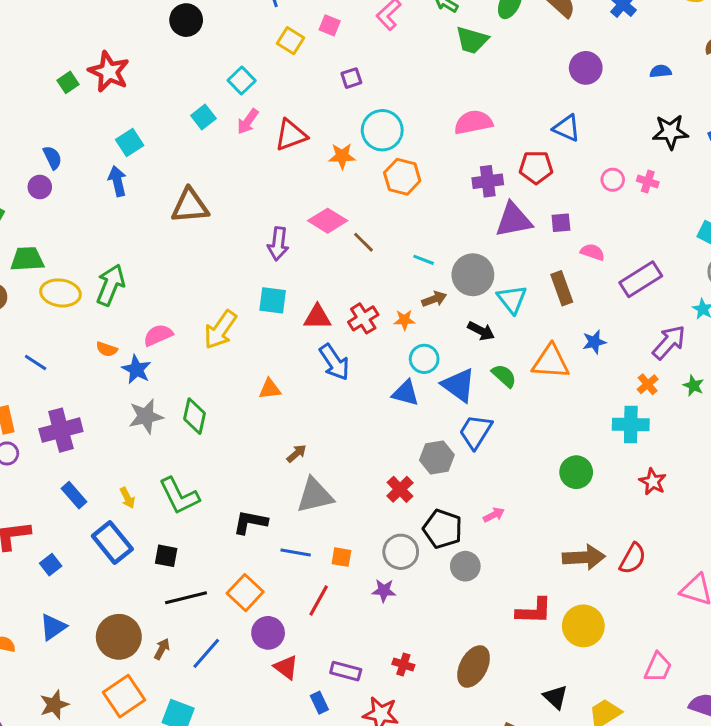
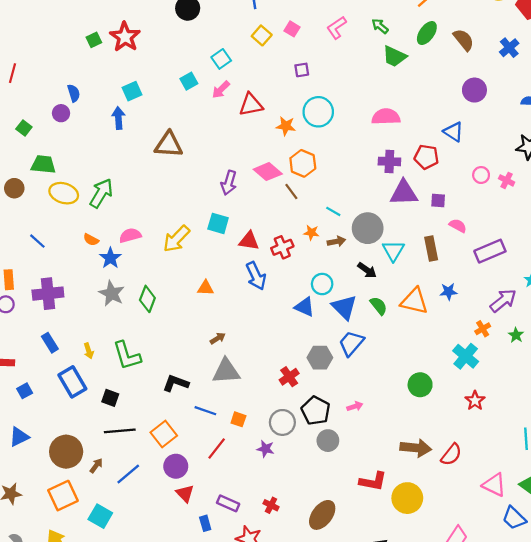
orange hexagon: (402, 177) -> (303, 163), moved
orange star: (404, 320) -> (311, 233), moved
gray star: (146, 416) -> (112, 293), turned 30
cyan cross: (631, 424) -> (466, 356), turned 30

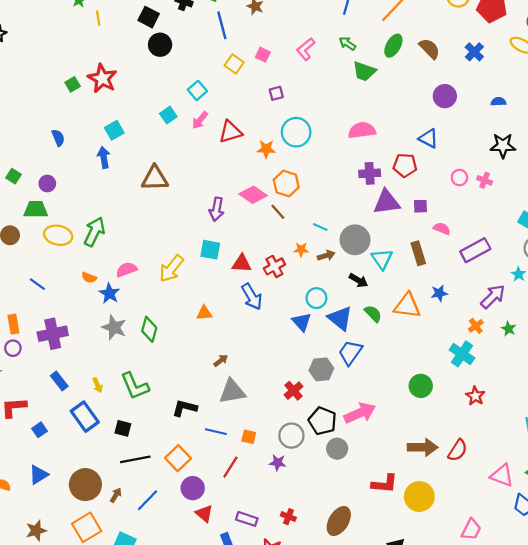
purple circle: (61, 113) -> (47, 183), moved
blue triangle: (305, 307) -> (302, 322), turned 30
pink arrow: (355, 406) -> (360, 413), size x2.0

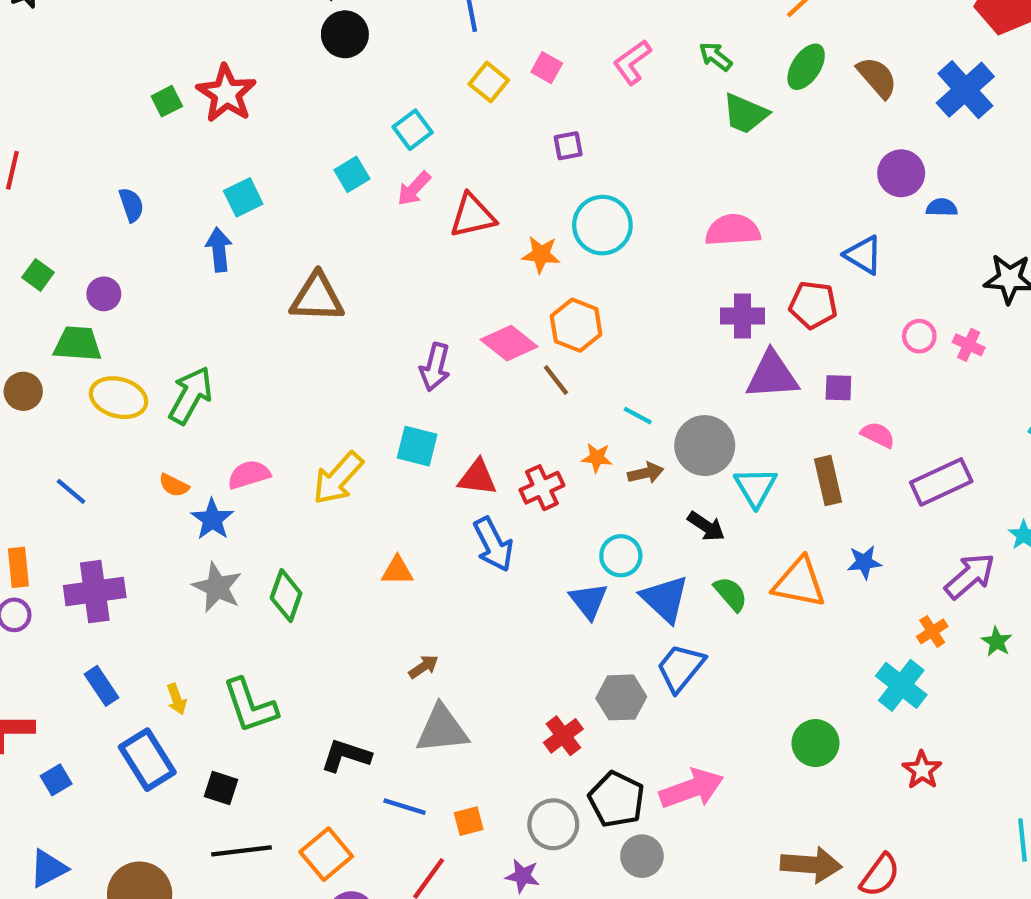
blue cross: (474, 52) -> (965, 90), size x1.5
blue semicircle: (498, 102) -> (942, 207), moved
orange square: (249, 437) -> (469, 821), turned -32

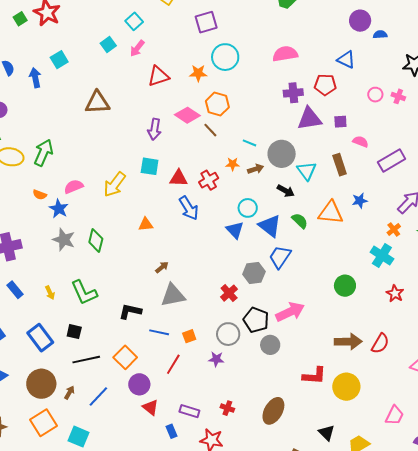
purple square: (568, 146) -> (206, 22), size x1.6
red triangle: (473, 216) -> (158, 76), moved
blue arrow: (219, 250) -> (35, 78), moved
blue rectangle: (147, 760) -> (40, 338), moved

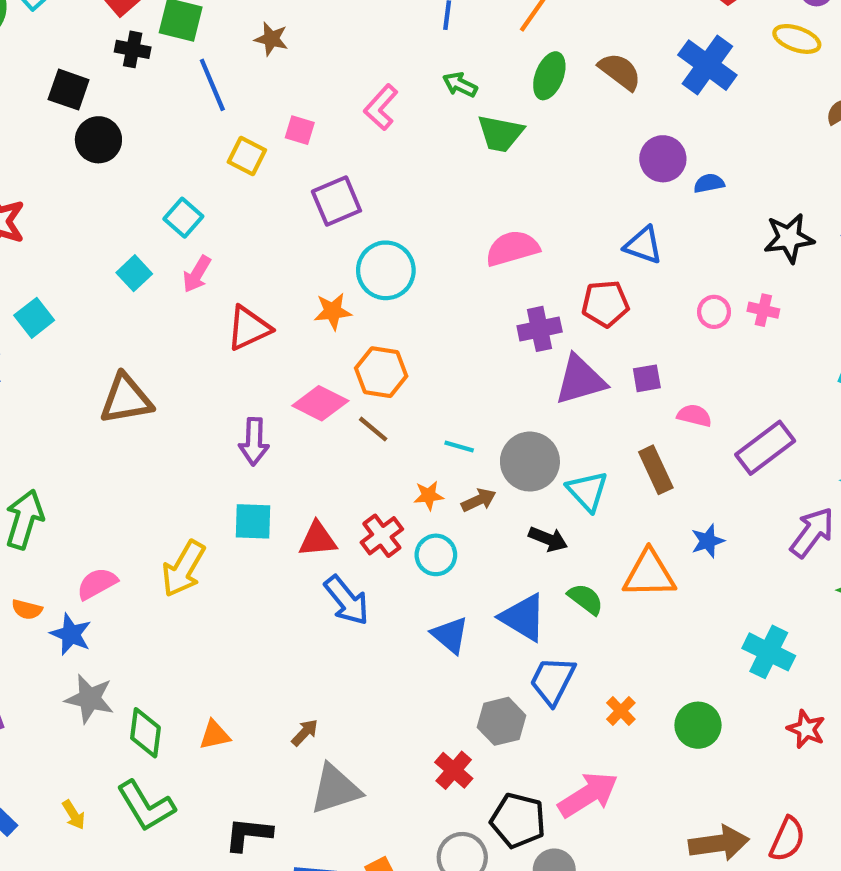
cyan circle: (248, 208) -> (436, 555), moved
orange triangle: (146, 224) -> (215, 735), moved
orange cross: (394, 229) -> (621, 711), moved
green diamond: (96, 240) -> (145, 733), moved

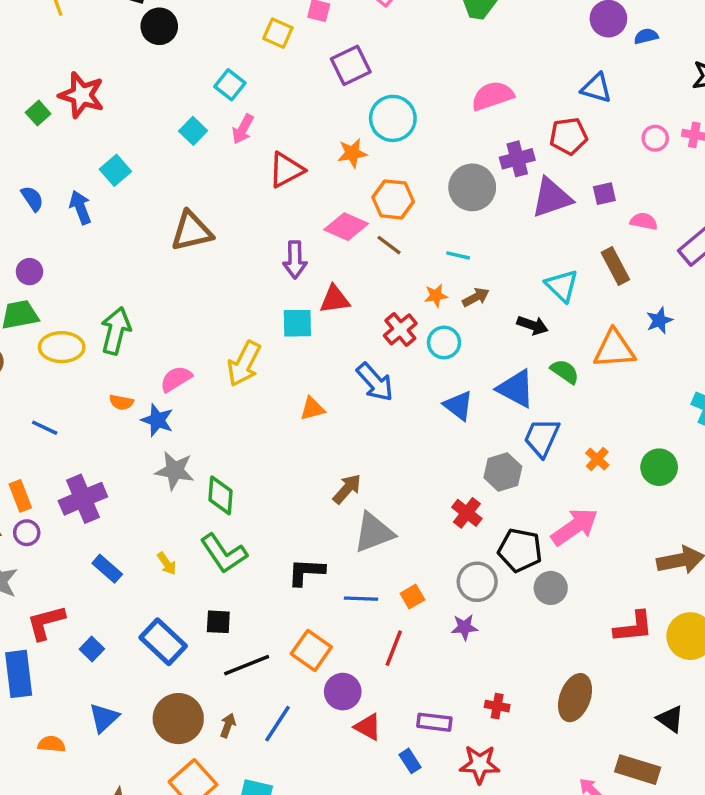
gray circle: (530, 462) -> (472, 187), moved
red triangle: (318, 539) -> (335, 299), moved
brown arrow: (305, 733) -> (347, 489), size x1.4
orange triangle: (215, 735) -> (312, 409), moved

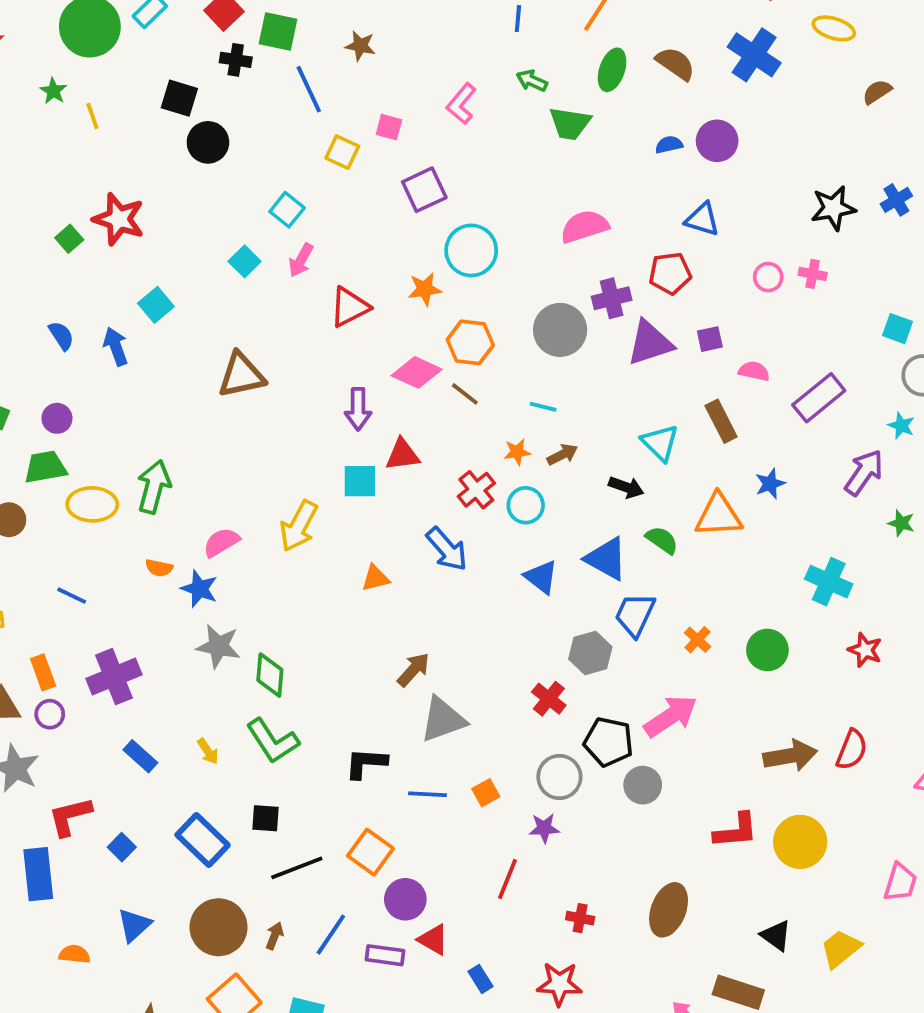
blue semicircle: (646, 36) -> (669, 145), moved
red line: (394, 648) -> (507, 879), moved
purple rectangle: (434, 722) -> (385, 955), moved

